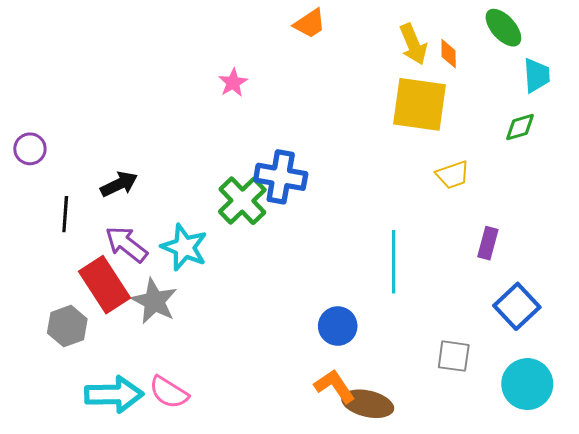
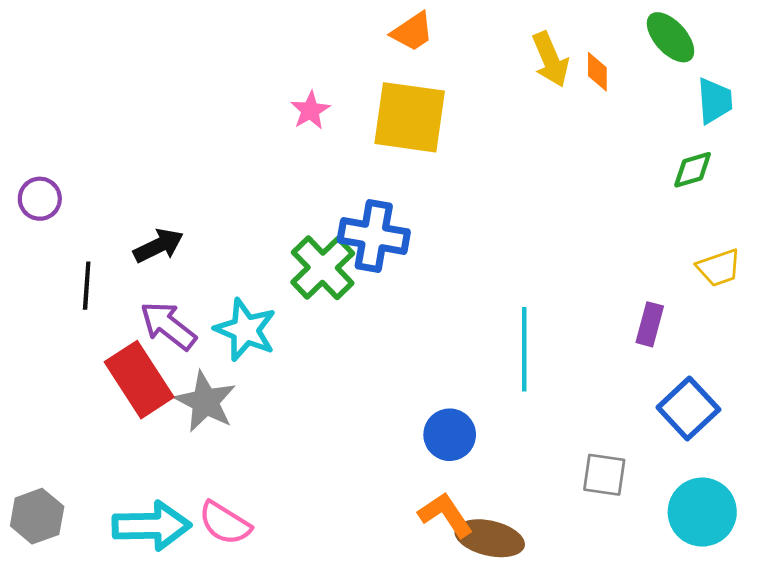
yellow square: (420, 104) -> (410, 117), moved
yellow trapezoid: (453, 175) -> (719, 268), moved
gray hexagon: (67, 326) -> (37, 516), moved

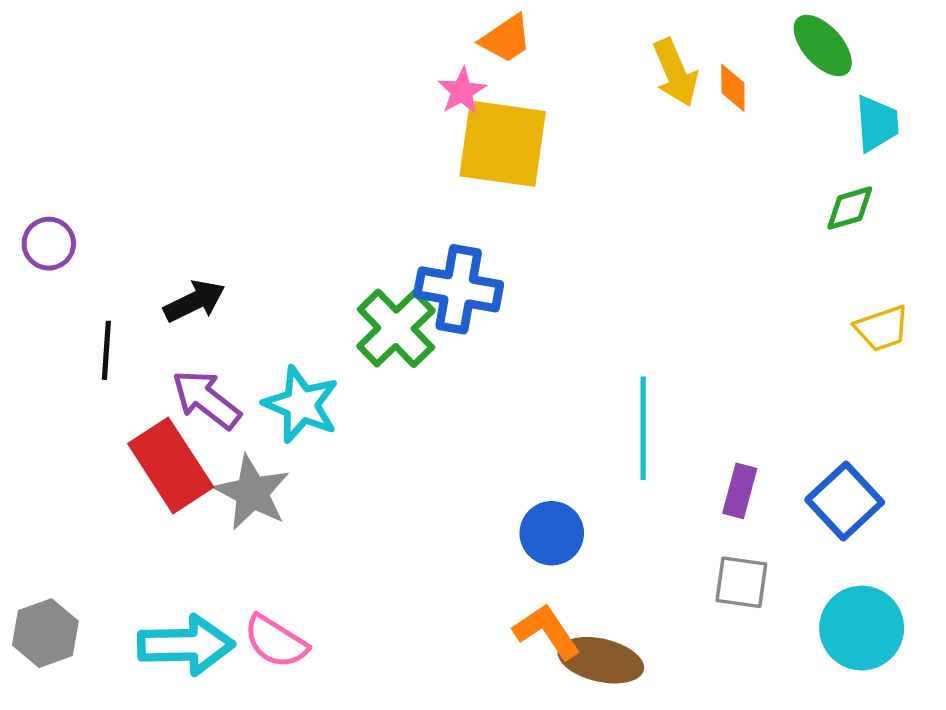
pink star: (310, 110) -> (462, 91), moved
purple rectangle: (650, 324) -> (740, 491), moved

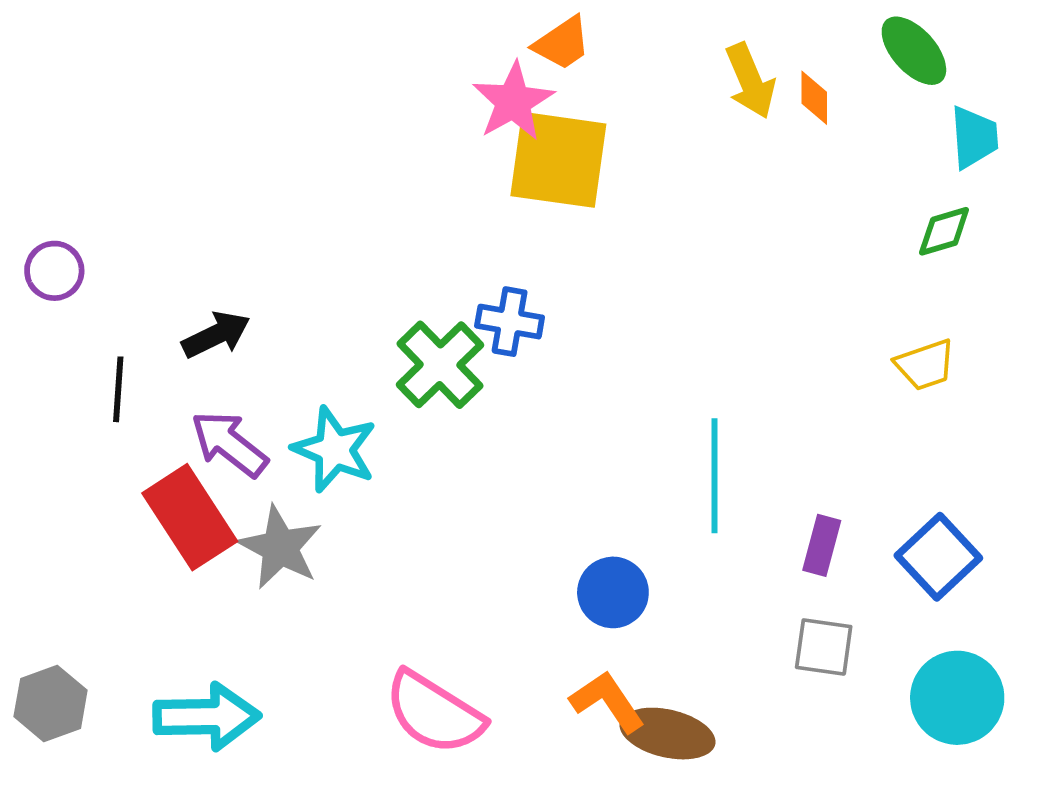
pink star: (462, 91) -> (513, 101), size x1.5
blue cross: (459, 289) -> (510, 322), size x0.7
yellow trapezoid: (882, 328) -> (925, 365), moved
pink semicircle: (276, 642) -> (434, 713), moved, size x1.4

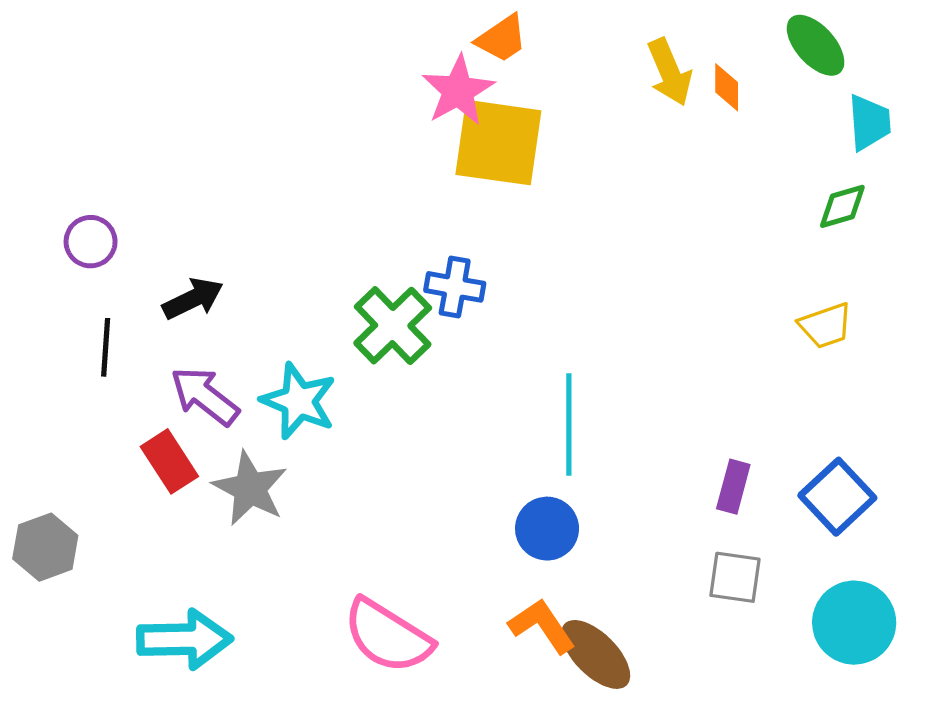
purple circle: (54, 271) -> (91, 242), moved
cyan line: (715, 476) -> (569, 425), moved
red rectangle: (190, 517) -> (169, 461), size x0.7
gray hexagon: (51, 703) -> (45, 547), moved
brown ellipse: (668, 734) -> (596, 654), turned 32

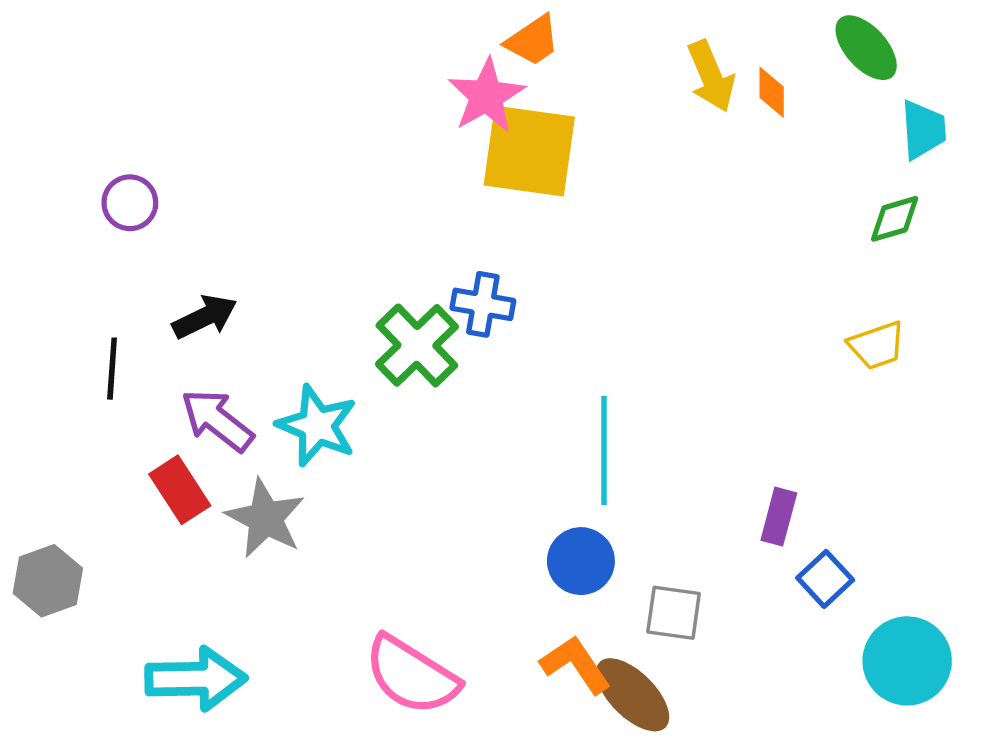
purple circle: (91, 242) -> (130, 203), moved
blue square: (837, 497) -> (825, 579), moved, size x0.7
gray square: (735, 577) -> (674, 613), moved

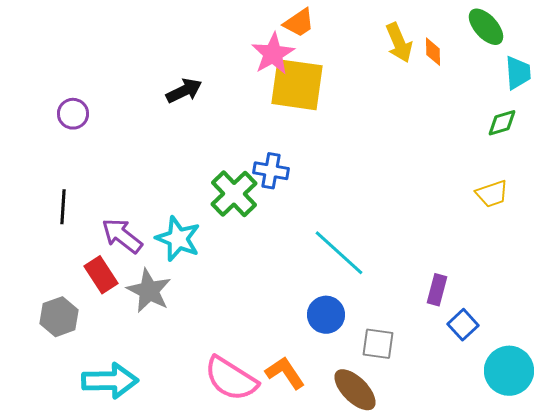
black arrow: (205, 317) -> (184, 91), moved
cyan line: (604, 451) -> (339, 253), turned -48
gray hexagon: (48, 581) -> (59, 317), moved
orange L-shape: (576, 664) -> (285, 373), moved

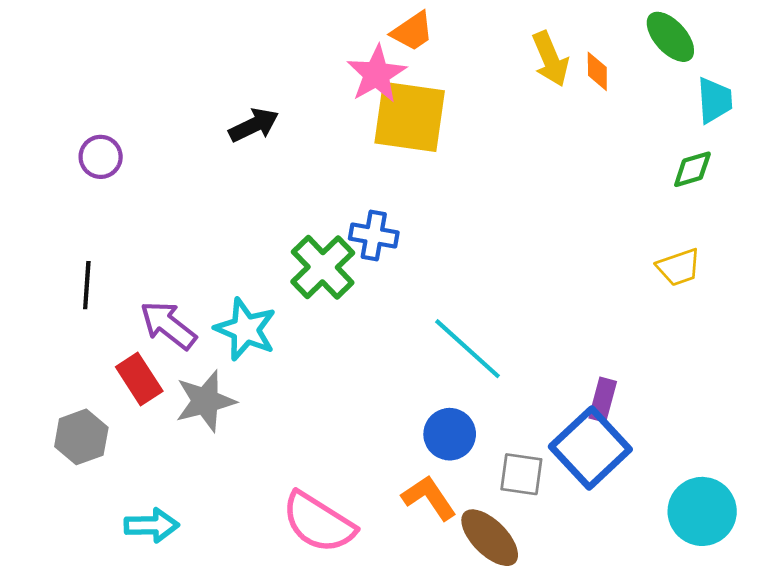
gray star: (149, 291) -> (205, 401), turned 30
blue square: (463, 325) -> (590, 448), moved, size x1.8
orange L-shape: (285, 373) -> (429, 498), moved
cyan arrow: (110, 381) -> (152, 525), size x0.7

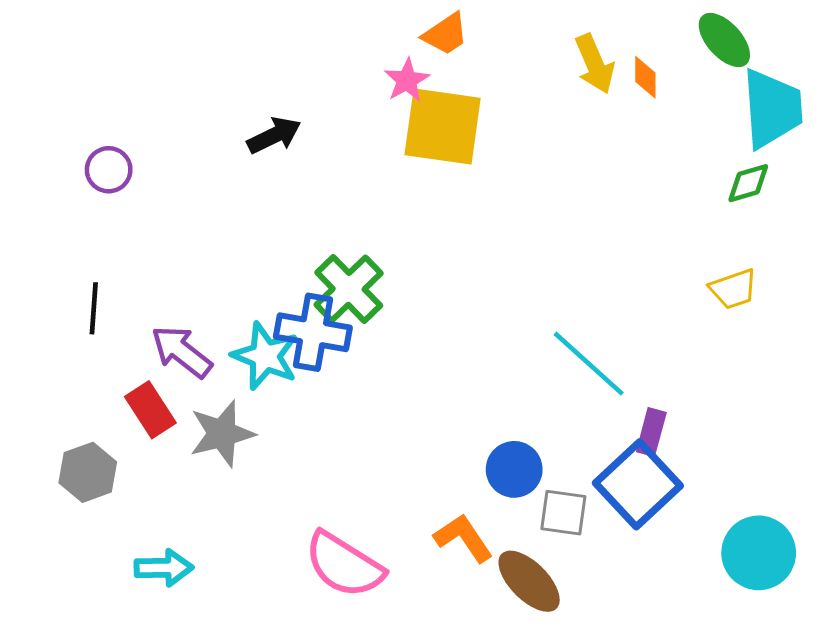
pink star: (377, 74) -> (407, 80), size x0.7
cyan trapezoid: (715, 100) -> (772, 109), size x1.6
blue cross: (374, 236) -> (313, 332), moved, size x1.4
cyan line: (468, 349) -> (589, 364), moved
blue circle: (450, 434) -> (514, 469), moved

